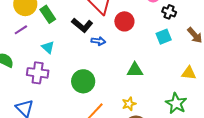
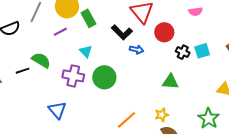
black cross: (169, 12) -> (183, 52), moved
green circle: (83, 81) -> (104, 77), moved

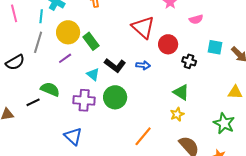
black L-shape: (122, 32) -> (115, 65), moved
cyan square: (202, 51) -> (215, 47), moved, turned 35
green triangle: (170, 82) -> (181, 92), turned 36
yellow star: (162, 115) -> (177, 114), moved

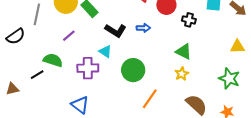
purple line: (65, 58) -> (69, 36), moved
cyan triangle: (93, 74) -> (105, 51), moved
green circle: (115, 97) -> (133, 70), moved

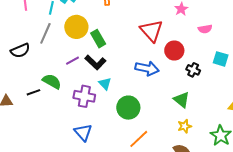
blue arrow: (143, 28) -> (147, 68), size x1.6
black L-shape: (116, 30) -> (95, 62), moved
yellow star: (182, 74) -> (185, 126), moved
blue triangle: (80, 105) -> (83, 132), moved

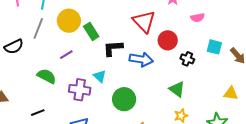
black L-shape: (95, 62) -> (113, 48), moved, turned 135
black line: (33, 92) -> (38, 113), moved

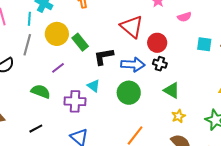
black cross: (187, 59) -> (160, 64), moved
green circle: (124, 99) -> (129, 93), moved

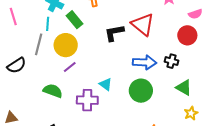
cyan line: (29, 19) -> (48, 24), moved
yellow circle: (57, 34) -> (66, 45), moved
green rectangle: (80, 42) -> (74, 20), moved
red circle: (157, 43) -> (187, 35), moved
black L-shape: (104, 56) -> (114, 33), moved

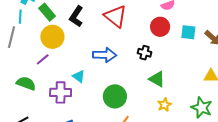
black L-shape: (114, 33) -> (76, 16), moved, turned -45
yellow circle: (66, 45) -> (52, 37), moved
blue arrow: (145, 62) -> (105, 55), moved
green circle: (141, 91) -> (115, 96), moved

